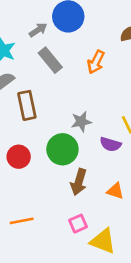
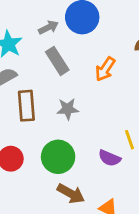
gray star: (81, 122) -> (68, 109), moved
brown arrow: (79, 182) -> (71, 194), turned -85

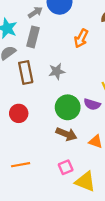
gray rectangle: (57, 61) -> (33, 37), moved, turned 54
green circle: (58, 157) -> (68, 107), moved

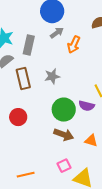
gray arrow: (35, 12) -> (57, 33), moved
orange line: (21, 165) -> (26, 175), moved

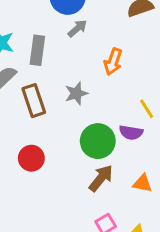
orange arrow: (74, 45) -> (113, 62), moved
brown arrow: (64, 135) -> (101, 178), turned -66

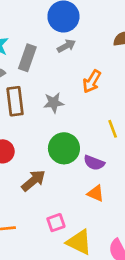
purple semicircle: (131, 132) -> (94, 163), moved
brown arrow: (101, 178) -> (33, 181), moved

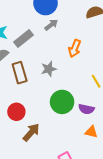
gray rectangle: (27, 58) -> (23, 39), turned 42
brown arrow: (33, 181) -> (31, 132), moved

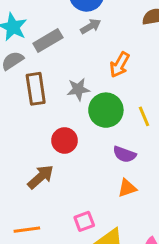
green circle: (62, 102) -> (106, 110), moved
red circle: (16, 112) -> (64, 140), moved
orange triangle: (91, 132) -> (127, 188), turned -40

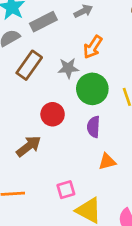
orange arrow: (120, 65) -> (93, 47), moved
brown rectangle: (36, 89) -> (29, 65), turned 40
purple semicircle: (125, 154) -> (94, 127), moved, turned 70

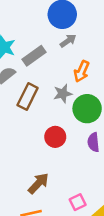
brown arrow: (29, 146) -> (38, 183), moved

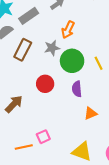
brown arrow: (38, 183) -> (14, 104), moved
pink square: (78, 202) -> (43, 137), moved

